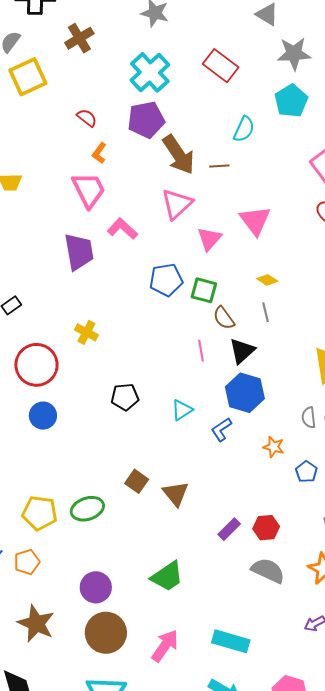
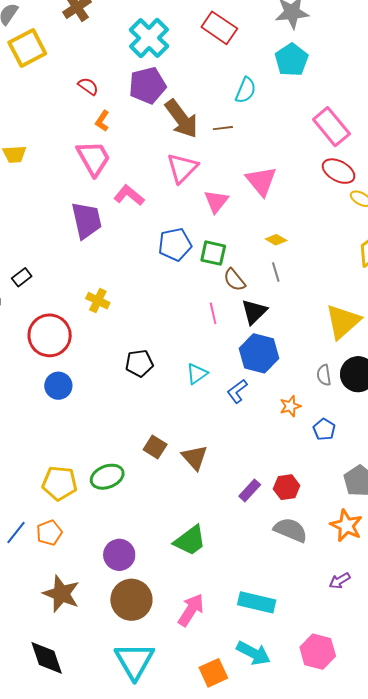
orange star: (274, 447) -> (290, 406), turned -30

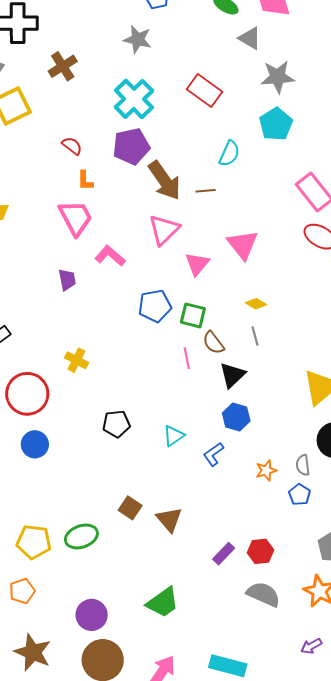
orange L-shape: (102, 121) -> (85, 181), turned -35
purple trapezoid: (87, 220) -> (67, 280), size x0.6
pink line: (213, 313) -> (187, 358), moved
blue hexagon: (259, 353) -> (236, 417), size x0.7
gray semicircle: (324, 375) -> (303, 465), moved

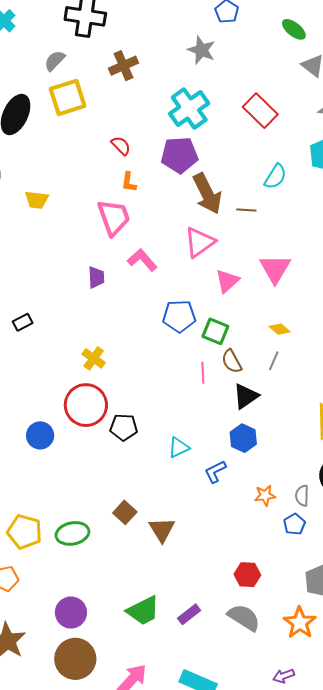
gray line: (255, 336) -> (274, 361), turned 30
red circle: (27, 394) -> (86, 405), moved
purple rectangle: (224, 554) -> (189, 614), moved

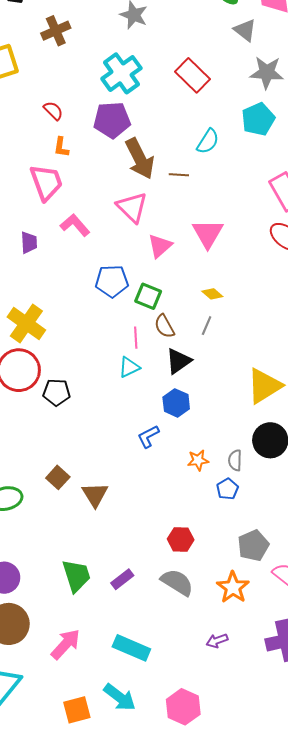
pink triangle: (199, 242) -> (132, 207), turned -40
yellow cross: (94, 358) -> (26, 323), size x1.6
cyan triangle: (179, 447) -> (129, 367), moved
green trapezoid: (143, 611) -> (76, 576), turned -81

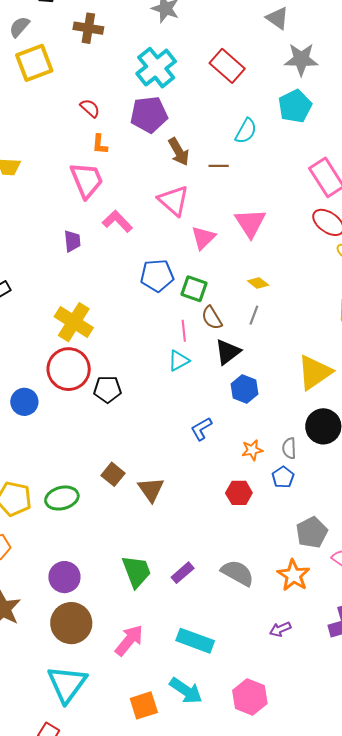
brown cross: (56, 31) -> (88, 28), turned 36
brown arrow: (140, 159) -> (179, 152), size x0.7
blue hexagon: (176, 403) -> (244, 389), moved
red hexagon: (181, 539) -> (239, 493), moved

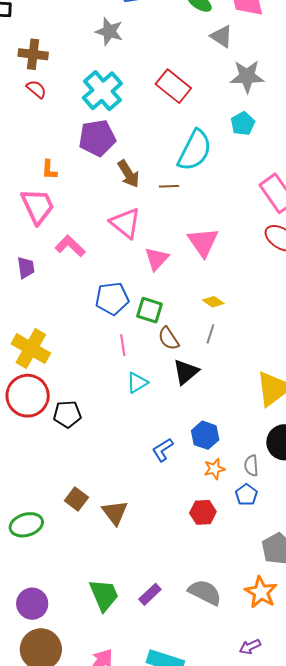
cyan pentagon: (295, 106) -> (243, 124), size x0.7
red semicircle: (90, 108) -> (36, 89), moved
cyan semicircle: (246, 131) -> (195, 150), size x1.6
pink line: (184, 331) -> (123, 345), moved
blue hexagon: (244, 389) -> (205, 435), moved

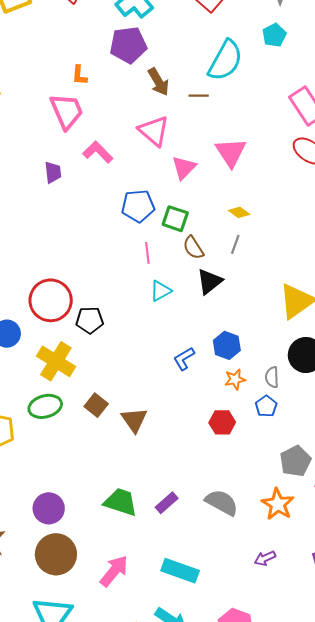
yellow cross: (31, 349) -> (56, 361), moved
green ellipse: (26, 525) -> (45, 406), moved
green trapezoid: (104, 595) -> (121, 502), turned -51

